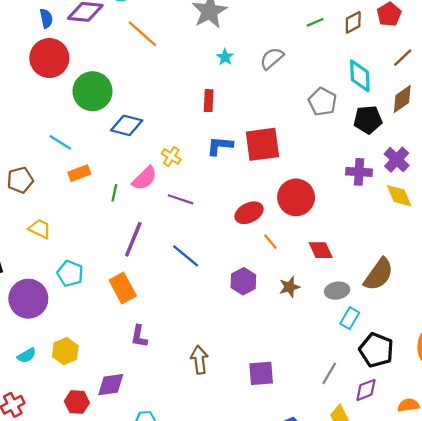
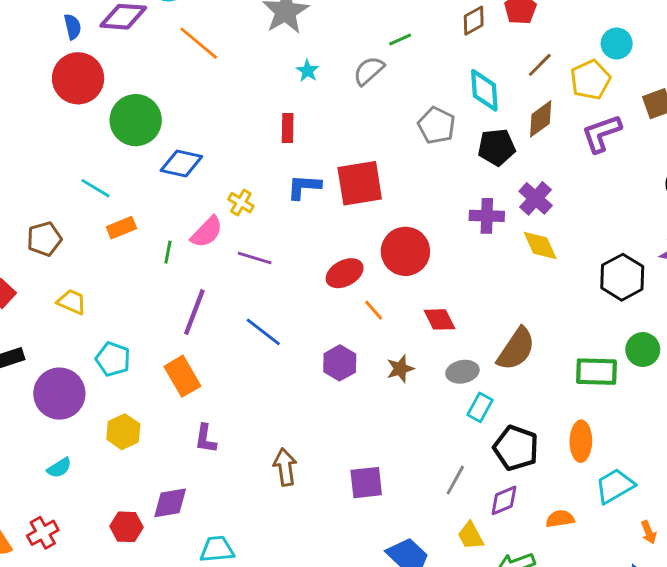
green line: (315, 22) -> (400, 40), moved
yellow hexagon: (65, 351) -> (123, 432), moved

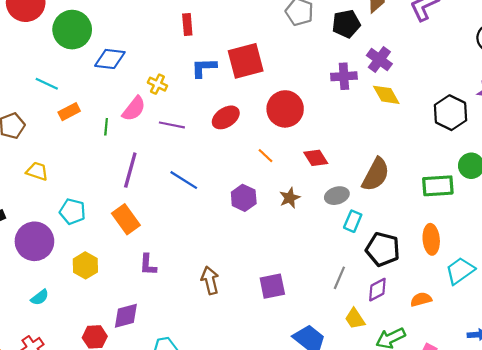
red ellipse: (345, 273) -> (226, 117), moved

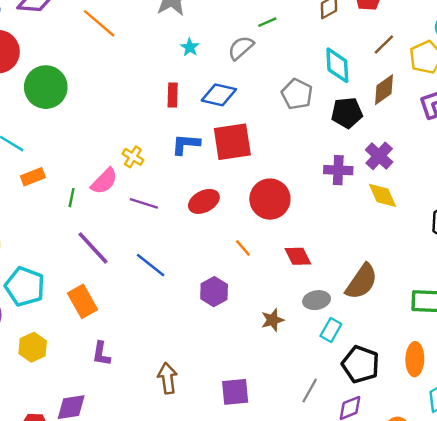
blue diamond: (110, 59) -> (219, 95), moved
purple line: (130, 170) -> (93, 248), turned -64
brown star: (290, 198) -> (273, 320), moved
cyan pentagon: (72, 211) -> (25, 287), size x1.4

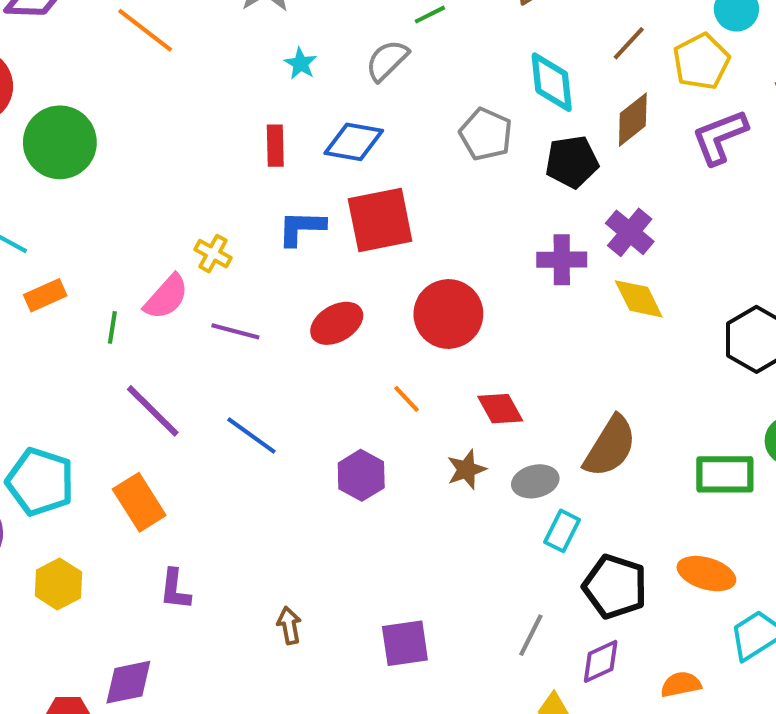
brown star: (273, 320) -> (466, 470), moved
orange ellipse: (415, 359) -> (706, 574), turned -72
brown arrow: (168, 378) -> (289, 626), size x0.7

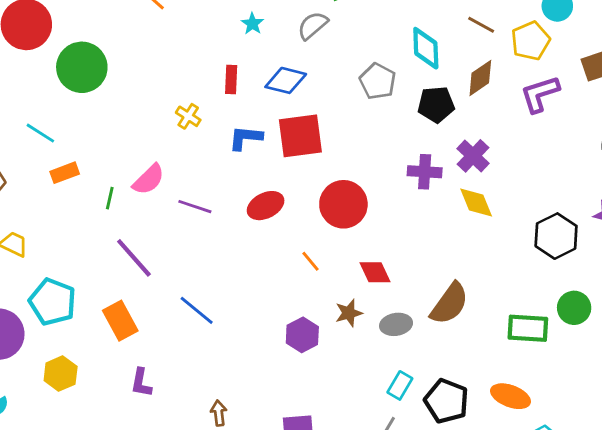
brown line: (629, 43) -> (481, 25), turned 72
yellow cross: (213, 254) -> (188, 116), moved
blue line: (251, 435) -> (197, 310), moved
purple hexagon: (361, 475) -> (302, 335), moved
cyan rectangle: (562, 531) -> (400, 385), moved

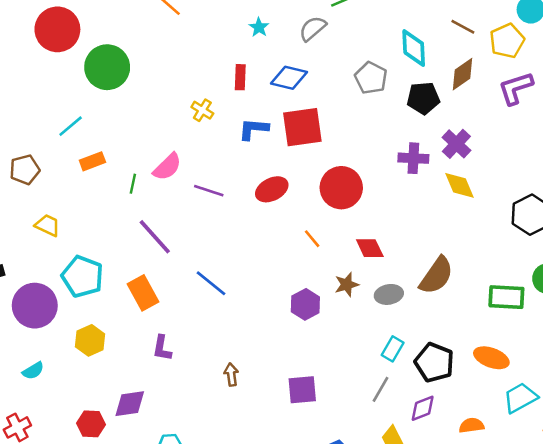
cyan line: (40, 133) -> (71, 126), turned -72

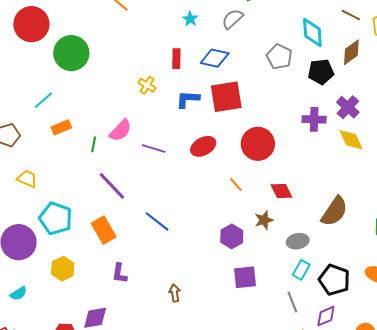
gray ellipse: (389, 294) -> (298, 241), moved
gray line: (380, 389) -> (292, 302), turned -50
purple square: (302, 390) -> (245, 277), moved

